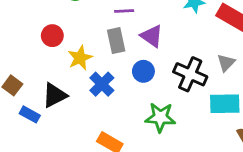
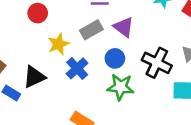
red circle: (52, 36) -> (38, 13), moved
gray rectangle: (116, 41) -> (91, 30), turned 70
green star: (160, 117) -> (120, 87), moved

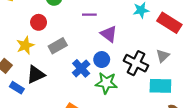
gray rectangle: (91, 30) -> (58, 46), moved
yellow star: (58, 44) -> (25, 45), moved
blue cross: (77, 68) -> (81, 68), moved

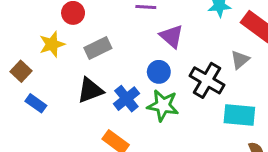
gray triangle: (163, 56) -> (240, 60), moved
blue cross: (81, 68) -> (126, 99), moved
black triangle: (36, 74) -> (90, 90), moved

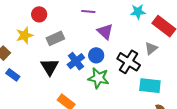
black triangle: (90, 90) -> (50, 67), turned -42
blue cross: (126, 99) -> (76, 61), moved

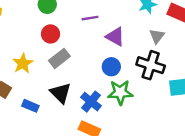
red circle: (39, 14) -> (51, 34), moved
gray triangle: (151, 48) -> (157, 36), moved
blue cross: (76, 61) -> (91, 102), moved
blue rectangle: (13, 75) -> (30, 106), moved

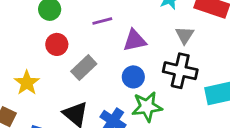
purple triangle: (115, 37) -> (135, 40), turned -36
gray rectangle: (59, 58) -> (84, 68), moved

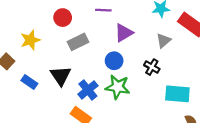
purple triangle: (135, 40) -> (124, 33), turned -36
black cross: (180, 71) -> (152, 67), size x0.6

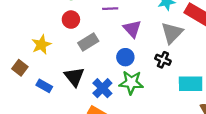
purple triangle: (124, 33) -> (132, 29), turned -36
gray triangle: (164, 41) -> (172, 33), size x1.5

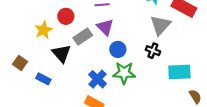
purple triangle: (132, 29) -> (105, 27), moved
yellow star: (41, 45) -> (43, 30), moved
black triangle: (74, 77) -> (61, 54), moved

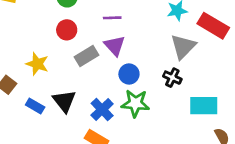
yellow star: (43, 30) -> (37, 64), moved, turned -30
black triangle: (61, 54) -> (64, 101), moved

